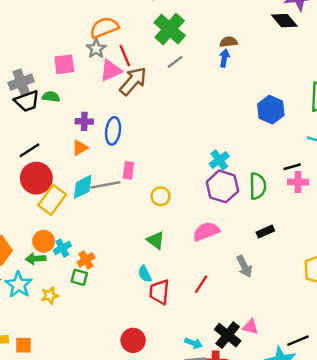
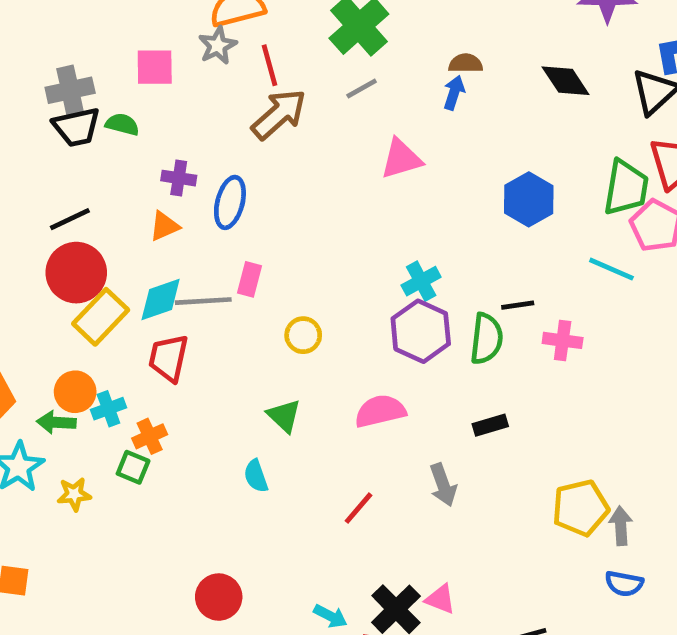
black diamond: (284, 21) -> (566, 81), moved
pink triangle: (111, 70) -> (401, 159), moved
black line: (292, 167) -> (518, 305), moved
red trapezoid: (159, 292) -> (168, 358), moved

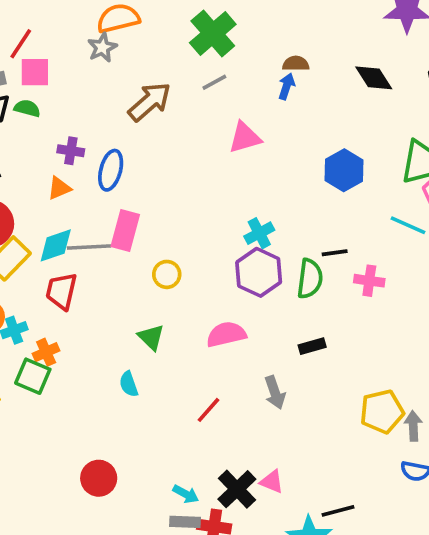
red line: (270, 65) -> (21, 44), moved, turned 48
pink square: (155, 67) -> (35, 72), moved
pink rectangle: (249, 279) -> (125, 230), size x1.5
green square: (133, 467) -> (33, 376), size x1.4

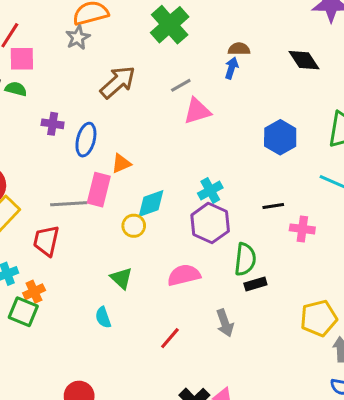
gray line: (214, 82) -> (181, 85), moved
orange triangle: (59, 188) -> (121, 163), moved
cyan diamond: (56, 245) -> (151, 203), moved
green semicircle: (310, 279) -> (245, 259), moved
yellow pentagon: (382, 412) -> (319, 318), moved

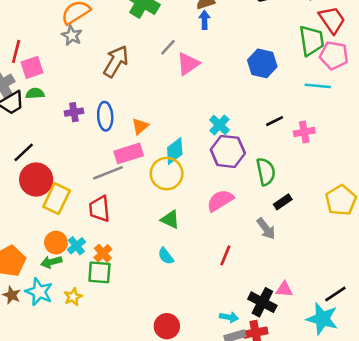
pink rectangle: (99, 190) -> (129, 153), turned 76
yellow circle: (134, 226) -> (167, 174), size x1.6
black rectangle: (255, 284) -> (283, 202), moved

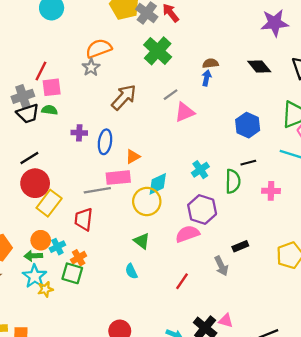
black line: (275, 121) -> (248, 163), moved
purple hexagon: (228, 151) -> (202, 210), moved
green semicircle: (266, 172) -> (233, 181), moved
cyan star: (39, 292) -> (35, 276), moved

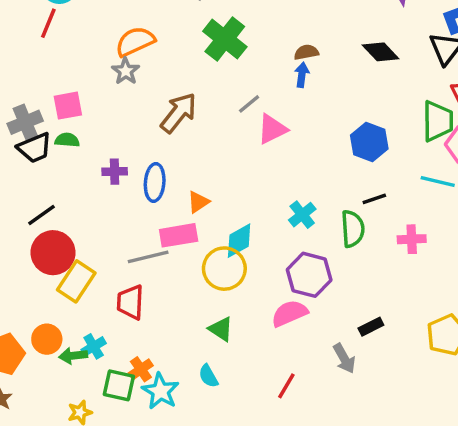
red line: (41, 71) -> (48, 23), moved
orange circle: (41, 240) -> (47, 339), moved
green arrow: (33, 256) -> (73, 356), moved
orange cross: (79, 258) -> (141, 369), moved
cyan star: (35, 276) -> (160, 391), moved

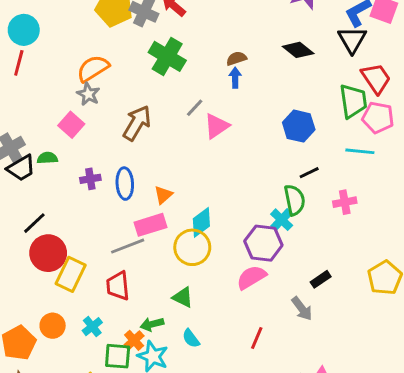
pink square: (68, 106) -> (71, 125), moved, turned -30
cyan cross: (302, 215) -> (282, 220), moved
green triangle: (221, 329) -> (183, 297), moved
green arrow: (73, 356) -> (152, 324), moved

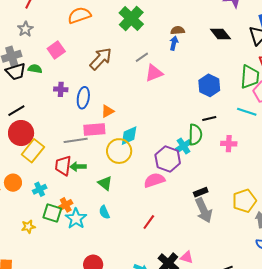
gray star: (88, 94) -> (25, 29), moved
gray arrow: (302, 309) -> (204, 210), moved, size x1.4
green arrow: (152, 324) -> (78, 167), moved

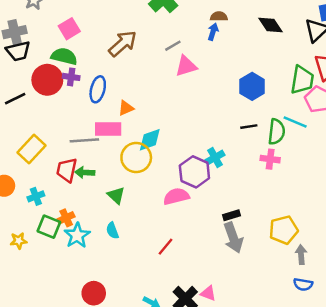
green semicircle: (35, 69) -> (64, 56), moved, size x1.5
red circle: (21, 133) -> (47, 80), moved
green semicircle: (195, 135) -> (276, 132), moved

